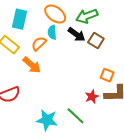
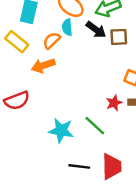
brown square: (96, 41) -> (119, 37), turned -35
orange arrow: (32, 65) -> (43, 66), turned 120

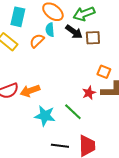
orange arrow: (43, 66) -> (30, 91), moved

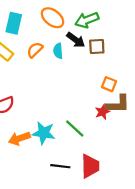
cyan semicircle: (50, 30) -> (58, 51), moved
orange arrow: (30, 91) -> (19, 138), moved
red star: (89, 93) -> (102, 112), moved

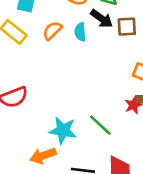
orange arrow: (19, 138) -> (43, 156), moved

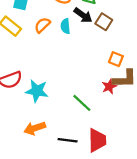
brown square: (127, 27) -> (104, 22), turned 35
cyan star: (63, 130) -> (37, 91), moved

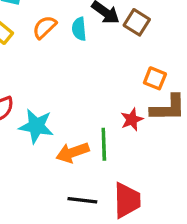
red star: (109, 86) -> (132, 120), moved
green line: (82, 103) -> (104, 144), turned 45
orange arrow: (35, 128) -> (72, 152), moved

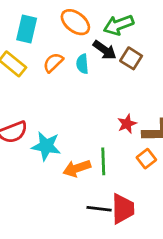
orange square: (155, 78) -> (146, 159), moved, turned 30
red star: (132, 120) -> (127, 124), moved
black line: (82, 200) -> (99, 209), moved

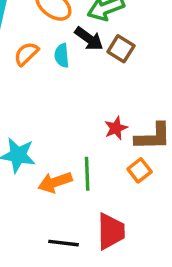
black line: (99, 209) -> (63, 243), moved

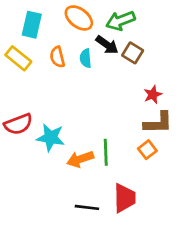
orange semicircle: (26, 54) -> (57, 57), turned -60
red star: (116, 128) -> (153, 95), moved

